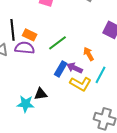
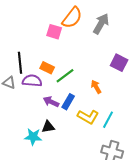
orange rectangle: (30, 35) -> (47, 68), moved
purple arrow: (75, 68) -> (51, 102), moved
cyan line: (101, 75) -> (108, 120), moved

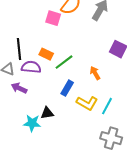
purple arrow: (51, 102) -> (19, 88), moved

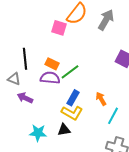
purple semicircle: (31, 67) -> (50, 78), moved
orange arrow: (95, 73) -> (101, 99), moved
yellow L-shape: (87, 103) -> (72, 113), moved
black triangle: (47, 113) -> (64, 130), moved

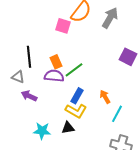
orange rectangle: (52, 64) -> (56, 62), turned 40

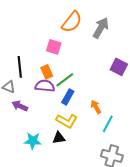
pink square: (63, 26) -> (54, 47), moved
blue rectangle: (77, 96) -> (68, 97), moved

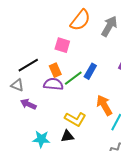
black line: (20, 67) -> (28, 65), turned 65
blue rectangle: (68, 97) -> (90, 71), moved
orange arrow: (96, 107) -> (104, 105), size x1.5

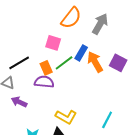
blue rectangle: (90, 71) -> (81, 53), moved
green line: (73, 78) -> (64, 63), moved
orange arrow: (104, 105) -> (95, 62), moved

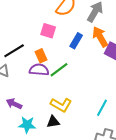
orange arrow: (95, 62) -> (100, 37), moved
green line: (64, 63) -> (59, 70), moved
purple arrow: (19, 102) -> (14, 104), moved

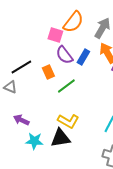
pink square: (48, 31) -> (55, 35), moved
purple semicircle: (39, 70) -> (64, 55), moved, turned -132
black triangle: (53, 122) -> (60, 138), size x1.5

